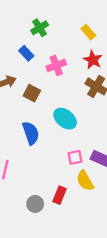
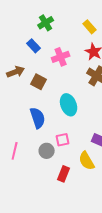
cyan ellipse: (65, 119) -> (69, 105), turned 30
pink square: (75, 157) -> (63, 140), moved
gray circle: (35, 204) -> (47, 151), moved

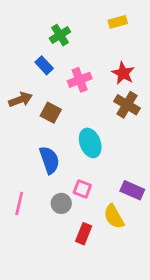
yellow rectangle: (90, 27) -> (118, 22), moved, turned -64
pink square: (63, 140) -> (82, 189), turned 32

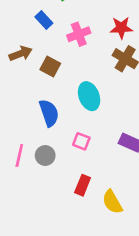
red star: (123, 73) -> (121, 28), turned -30
gray circle: (61, 203) -> (45, 156), moved
yellow semicircle: (114, 217) -> (112, 202), moved

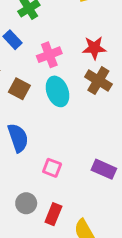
cyan ellipse: (89, 96) -> (58, 91), moved
gray circle: (45, 156) -> (26, 203), moved

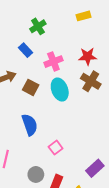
pink square: (52, 168) -> (56, 148), turned 32
purple rectangle: (104, 169) -> (95, 168), moved, turned -66

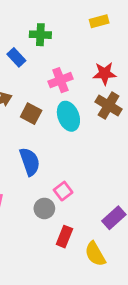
green cross: (38, 26) -> (40, 35), turned 35
blue rectangle: (25, 50) -> (16, 57), moved
gray circle: (36, 174) -> (44, 208), moved

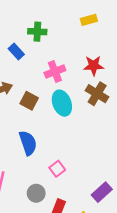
gray circle: (44, 208) -> (36, 193), moved

